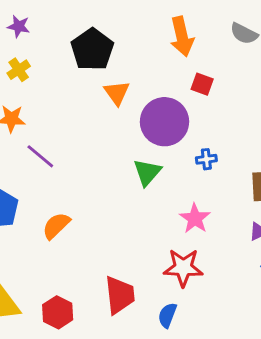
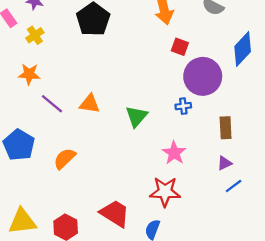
orange triangle: (117, 93) -> (90, 104), moved, turned -45
purple circle: (165, 122) -> (203, 76), moved
red trapezoid: (120, 295) -> (115, 213), turned -52

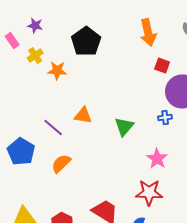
orange star: (29, 74) -> (57, 70), moved
purple line: (52, 104) -> (53, 127), moved

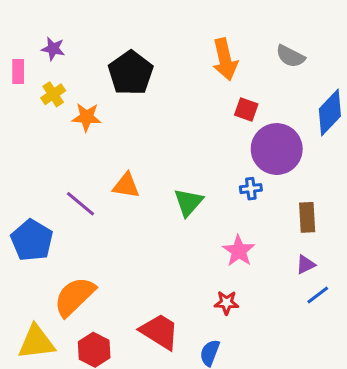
pink rectangle: (12, 40) -> (18, 71), turned 35
orange semicircle: (61, 163) -> (74, 297), moved, size x1.4
red star: (149, 192) -> (226, 303), size x0.6

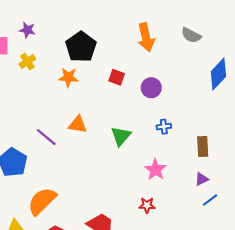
red square: (246, 109) -> (117, 77), moved
orange star: (87, 117) -> (68, 77), moved
purple circle: (277, 149) -> (151, 88), moved, size x0.6

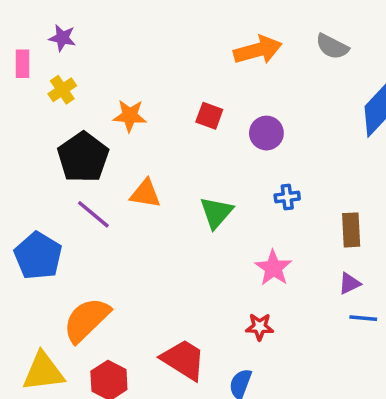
orange arrow: (146, 37) -> (258, 50), turned -92
black pentagon: (81, 47) -> (83, 157), moved
blue line: (210, 200) -> (363, 318), turned 42

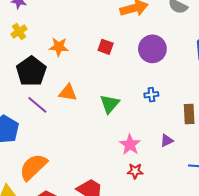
purple circle: (266, 133) -> (152, 49), moved, size x1.4
pink star: (273, 268) -> (130, 145), moved
purple triangle: (349, 284) -> (167, 141), moved

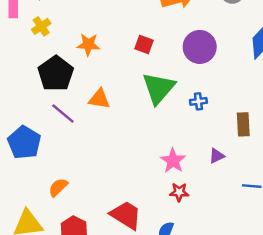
green triangle: (110, 104) -> (159, 88), moved, size x1.4
orange semicircle: (33, 167) -> (58, 187), size x0.6

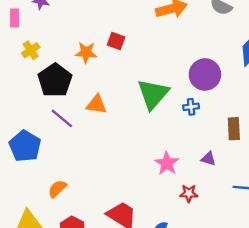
yellow cross: (41, 26) -> (31, 50), moved
red square: (144, 45) -> (116, 41), moved
purple circle: (200, 47) -> (205, 74), moved
purple triangle: (217, 156) -> (208, 159), turned 42
red star: (179, 192) -> (189, 193), moved

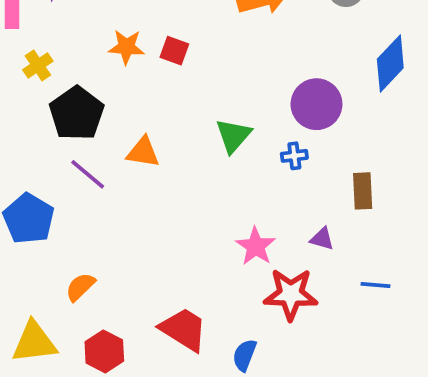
orange star: (86, 53) -> (126, 47), moved
green triangle: (153, 94) -> (233, 136), size x0.7
red star: (189, 193) -> (291, 294), size x1.8

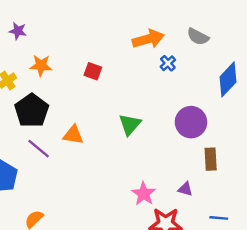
orange star: (126, 47) -> (41, 66), moved
purple circle: (316, 104) -> (191, 122), moved
blue cross: (294, 156) -> (168, 63), moved, turned -35

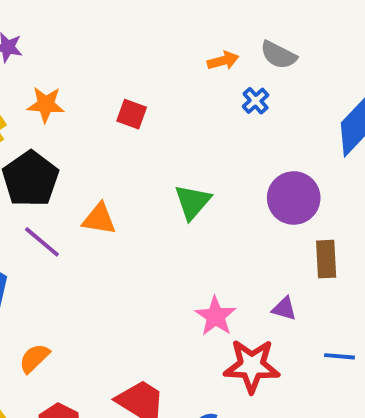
gray semicircle: (198, 37) -> (278, 55), moved
orange arrow: (148, 39) -> (223, 61), size x0.6

